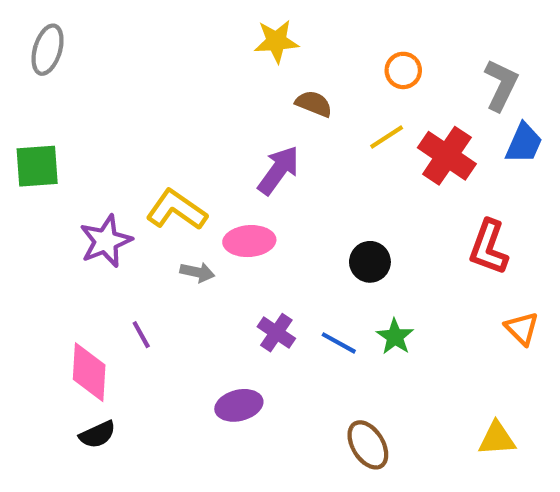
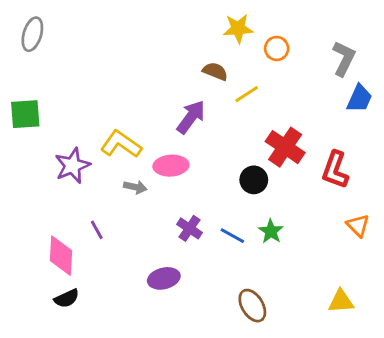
yellow star: (276, 41) -> (238, 28), moved
yellow line: (387, 137) -> (247, 94), moved
red cross: (447, 156) -> (285, 147), moved

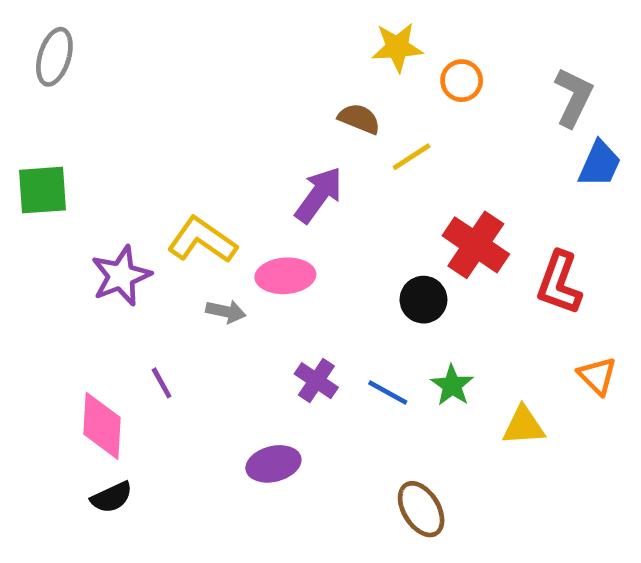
yellow triangle: (341, 301) -> (523, 426), moved

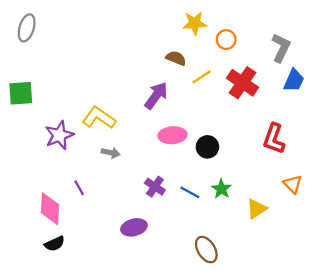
red cross: (476, 245) -> (242, 83), moved
pink ellipse: (285, 276) -> (172, 135), moved
yellow triangle: (523, 426) -> (256, 209), turned -30

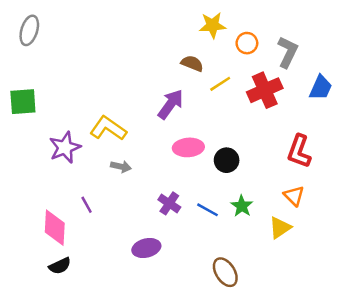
gray L-shape: (281, 48) -> (288, 52), moved
red cross: (242, 83) -> (265, 90), turned 32
orange triangle: (293, 184) -> (294, 196), moved

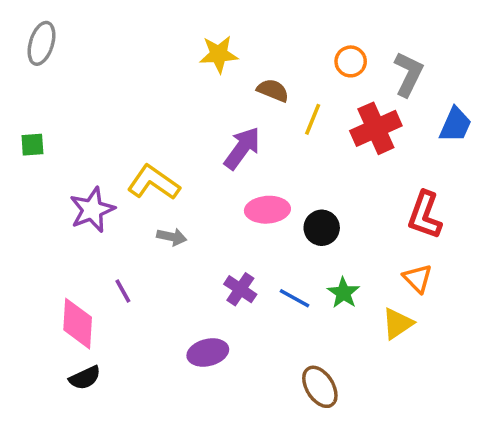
yellow star: (213, 25) -> (219, 54), moved
yellow line: (220, 84) -> (313, 119), turned -35
green square: (23, 102) -> (32, 145), size x0.6

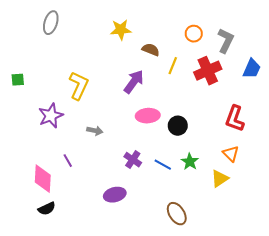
gray ellipse: (41, 43) -> (51, 23), moved
yellow L-shape: (154, 183) -> (79, 86), moved, turned 80

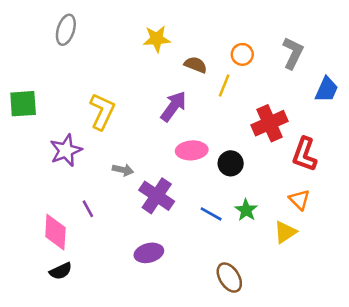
orange circle: (194, 34) -> (242, 54), moved
red cross: (208, 71) -> (270, 123), moved
green square: (18, 80) -> (23, 104), size x1.6
purple cross: (133, 160) -> (157, 196), moved, size x1.5

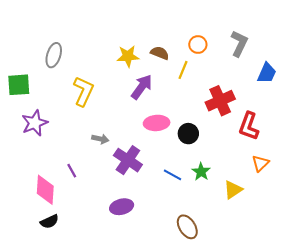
gray ellipse: (66, 30) -> (54, 55), moved
yellow star: (157, 39) -> (128, 56), moved
purple star: (66, 150) -> (35, 123), moved
orange triangle: (299, 200) -> (260, 163), moved, turned 30

